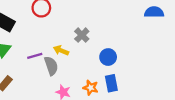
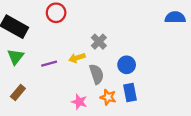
yellow arrow: (61, 50) -> (77, 58), turned -40
gray semicircle: (51, 66) -> (97, 74), moved

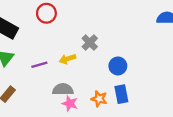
gray semicircle: (97, 74) -> (63, 89), moved, turned -72

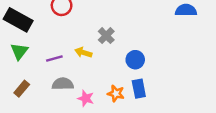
yellow arrow: (67, 59) -> (83, 52), turned 35
gray semicircle: (63, 89) -> (63, 84), moved

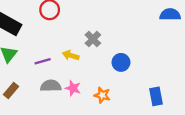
blue rectangle: (139, 89) -> (156, 96), moved
pink star: (86, 98) -> (73, 88), moved

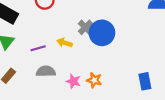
blue circle: (121, 62) -> (102, 33), moved, size x1.5
pink star: (73, 88) -> (73, 81), moved

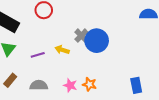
gray semicircle: (46, 71) -> (39, 85), moved

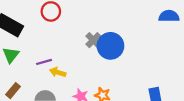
yellow arrow: (62, 50) -> (58, 72), moved

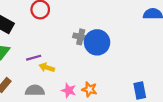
gray cross: (93, 40) -> (81, 37), turned -32

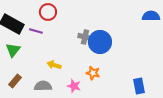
purple line: (34, 58) -> (36, 31), moved, turned 32
orange star: (89, 89) -> (93, 73), moved

